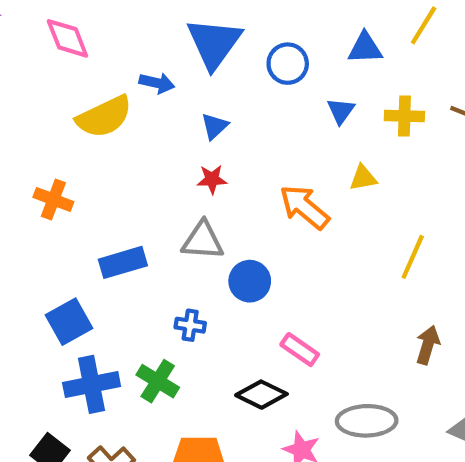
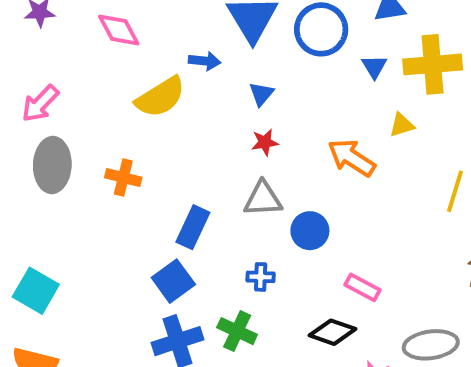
blue circle: (288, 64) -> (321, 29), size x1.4
yellow cross: (404, 116) -> (433, 64), size x1.6
blue rectangle: (123, 262) -> (193, 227), turned -42
blue square: (69, 322) -> (173, 281), moved

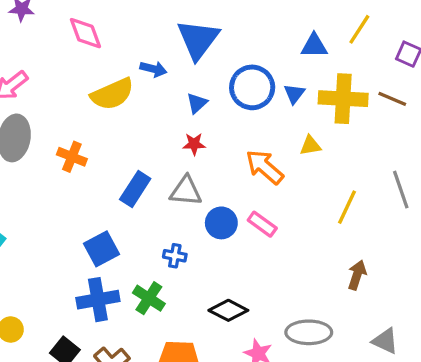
blue circle: (321, 29) -> (252, 87), moved
blue rectangle: (193, 227) -> (135, 189), moved
pink rectangle: (362, 287) -> (262, 224), moved

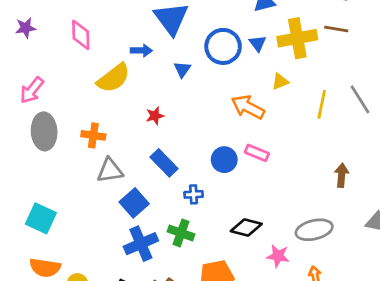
pink diamond: (85, 33) -> (81, 35), turned 32
red star: (194, 144) -> (155, 116), moved
blue rectangle: (135, 189) -> (164, 163), moved, turned -64
gray triangle: (186, 191) -> (110, 170), moved
yellow line: (347, 207) -> (322, 104), moved

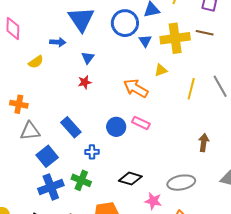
blue circle: (223, 46) -> (125, 23), moved
yellow semicircle: (114, 78) -> (36, 62), size x0.6
red star: (155, 116) -> (85, 82), moved

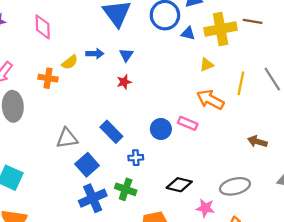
blue triangle: (145, 41) -> (188, 33), turned -40
blue arrow: (58, 42) -> (95, 54), moved
orange arrow: (136, 88) -> (210, 100), moved
orange cross: (19, 104) -> (48, 78), moved
brown arrow: (204, 143) -> (257, 142), turned -78

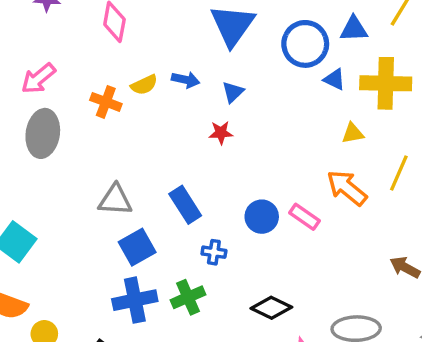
green cross: (126, 189) -> (188, 297), turned 35

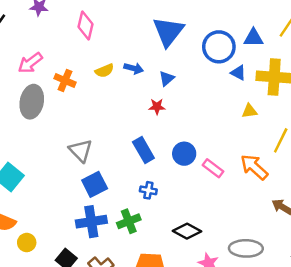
orange cross: (106, 102) -> (65, 80), moved
orange arrow: (347, 188) -> (254, 167), moved
gray triangle: (115, 200) -> (81, 151), turned 40
blue rectangle: (185, 205) -> (143, 150), moved
blue circle: (262, 217) -> (184, 154), moved

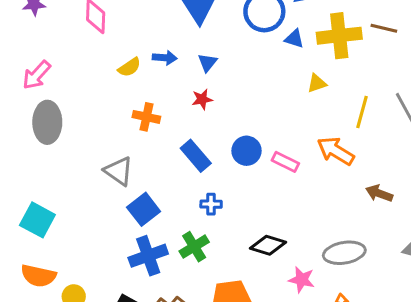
orange cross: (65, 80) -> (146, 117), moved

